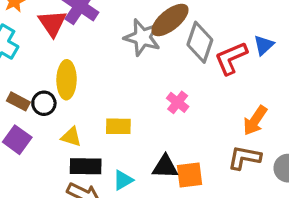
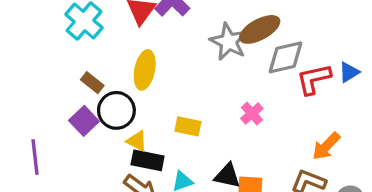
gray diamond: (200, 42) -> (285, 57), turned 48
black circle: (44, 103) -> (116, 110), moved, size x1.5
yellow triangle: (71, 137) -> (137, 141), moved

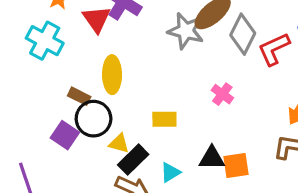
gray diamond: (285, 57) -> (243, 34), turned -39
brown rectangle: (92, 83) -> (79, 96), moved
black rectangle: (148, 160) -> (133, 160), turned -44

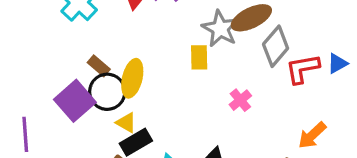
yellow ellipse: (112, 75) -> (132, 78), moved
yellow rectangle: (164, 119) -> (199, 57), moved, turned 75
purple square: (65, 135) -> (75, 101), size x1.4

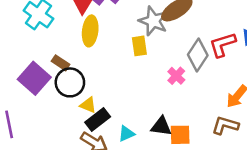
gray diamond: (276, 46) -> (198, 55), moved
yellow ellipse: (132, 78) -> (90, 31), moved
purple square: (75, 101) -> (34, 78), moved

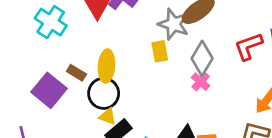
yellow ellipse: (90, 31) -> (106, 66), moved
gray diamond: (198, 55) -> (202, 58), moved
black circle: (70, 82) -> (104, 93), moved

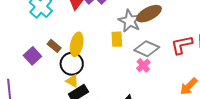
gray diamond: (202, 58) -> (147, 49), turned 75
purple square: (49, 90) -> (32, 56), size x0.7

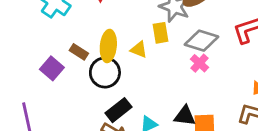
yellow triangle: (72, 81) -> (139, 50), moved

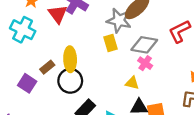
yellow triangle: (139, 50) -> (132, 83), moved
brown rectangle: (79, 52) -> (47, 67), turned -64

